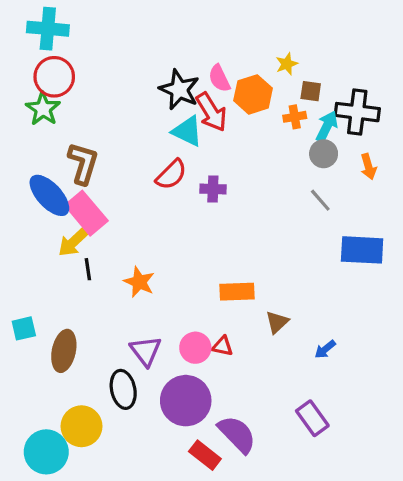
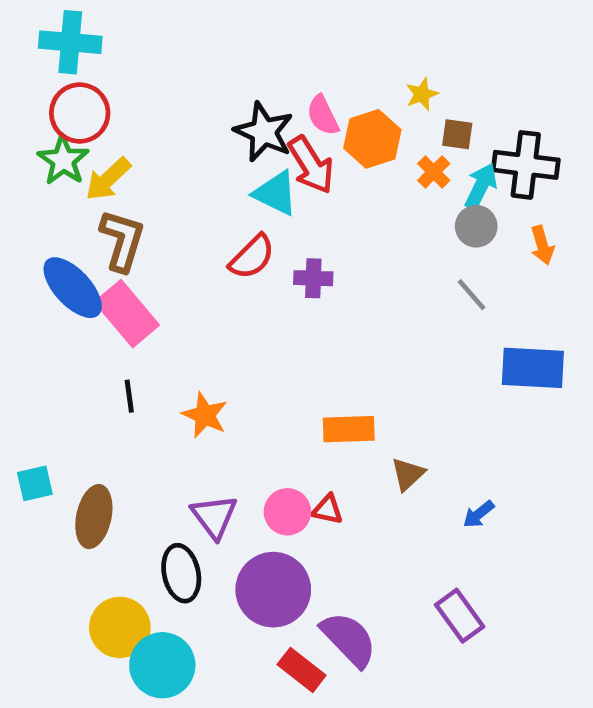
orange cross: (295, 117) -> (434, 172), turned -35
yellow arrow: (73, 242) -> (108, 179), moved
cyan circle: (46, 452) -> (162, 665), moved

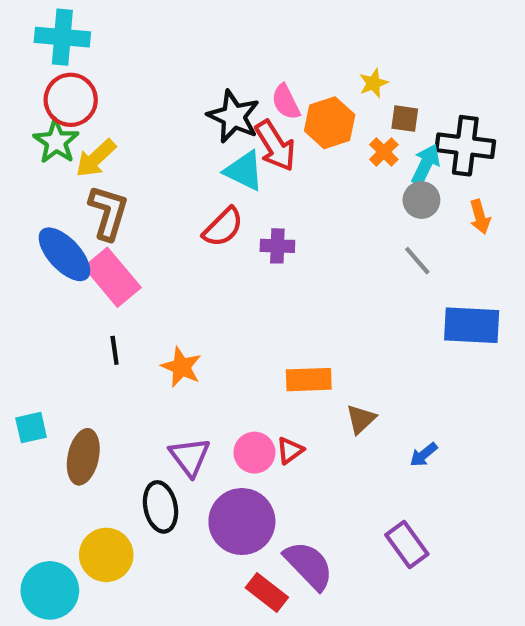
red triangle: (328, 509) -> (290, 451), turned -48
cyan circle: (162, 665) -> (50, 590), moved

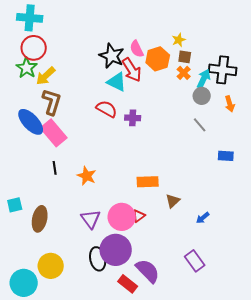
brown square: (405, 119) -> (185, 57), moved
red semicircle: (223, 227) -> (107, 109), turned -105
blue rectangle: (472, 325) -> (226, 156), size x0.6
pink circle: (254, 453) -> (122, 217), size x1.4
black ellipse: (160, 507) -> (98, 259), moved

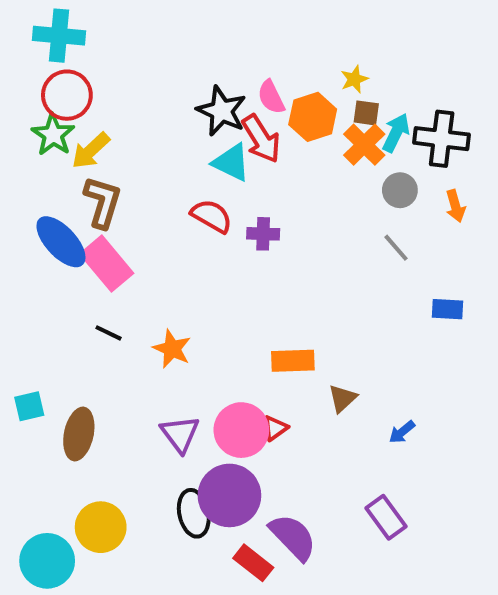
orange cross: (184, 73) -> (364, 145), size x1.5
cyan arrow: (204, 79) -> (396, 133), moved
black line: (55, 168) -> (109, 333), turned -56

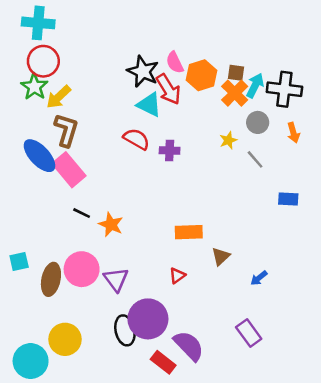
yellow star: (354, 79) -> (228, 140), moved
black line: (109, 333) -> (82, 213), moved
pink circle: (241, 430) -> (82, 269), moved

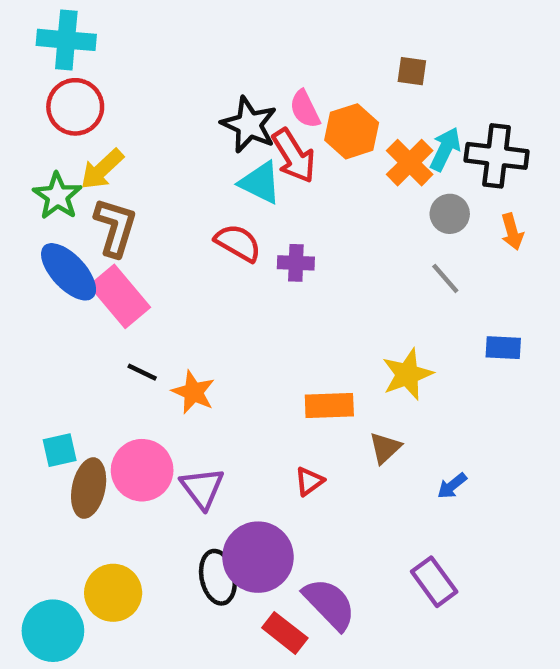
brown square: (236, 73) -> (412, 71), moved
green star: (34, 87) -> (57, 196), moved
yellow star: (228, 140) -> (407, 374), moved, size x1.6
cyan square: (19, 261) -> (60, 450), moved

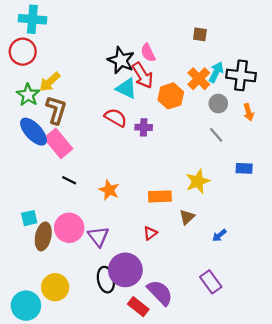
red circle: (75, 107) -> (23, 52), moved
orange hexagon: (352, 131) -> (171, 96), moved
orange star: (193, 392) -> (109, 190), moved

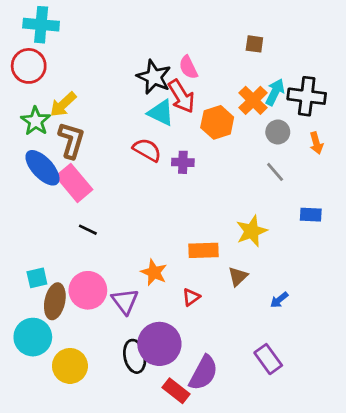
orange star: (109, 190) -> (154, 272), moved
purple semicircle: (160, 293) -> (203, 373), turned 72
cyan circle: (26, 306) -> (33, 337), moved

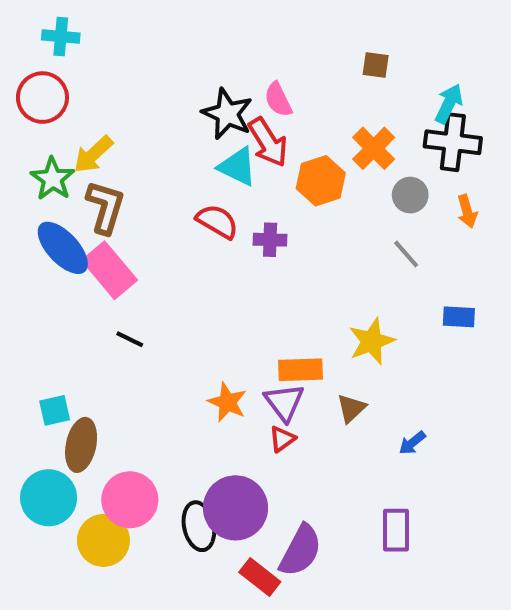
cyan cross: (41, 25) -> (61, 37), size x0.7
cyan arrow: (275, 92) -> (449, 104), moved
pink circle: (88, 290) -> (130, 500), moved
purple triangle: (125, 301) -> (284, 402), moved
purple rectangle: (268, 359) -> (396, 530), turned 36

